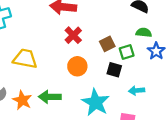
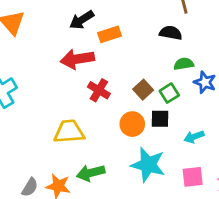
yellow trapezoid: (25, 59) -> (69, 132), moved
orange circle: (77, 66) -> (132, 124), moved

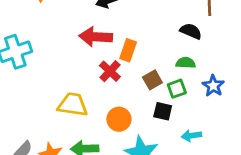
orange rectangle: (109, 34) -> (128, 50), moved, turned -65
green semicircle: (184, 64) -> (186, 63), moved
orange circle: (132, 124) -> (119, 119), moved

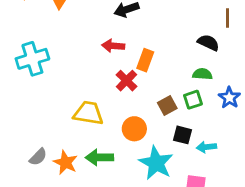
red arrow: (96, 37) -> (113, 46), size x0.7
brown square: (152, 80) -> (167, 106), moved
black square: (163, 111) -> (183, 135), moved

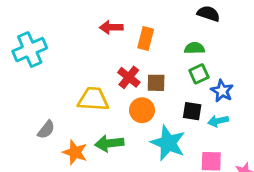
green semicircle: (202, 74) -> (194, 48), moved
red cross: (126, 81) -> (129, 77), moved
blue star: (229, 98) -> (222, 91), moved
brown square: (167, 106) -> (156, 83), moved, turned 36
gray semicircle: (38, 157) -> (46, 130), moved

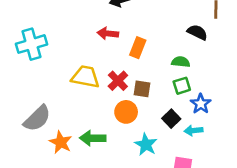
yellow trapezoid: (93, 99) -> (86, 77), moved
black square: (192, 111) -> (171, 119), turned 30
gray semicircle: (46, 130) -> (37, 118), size x1.6
cyan star: (168, 143) -> (146, 145), size x0.7

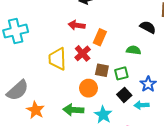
yellow trapezoid: (86, 77) -> (57, 59), turned -105
red cross: (118, 81) -> (83, 53), moved
green square: (182, 86) -> (121, 73), moved
green arrow: (93, 138) -> (73, 110), moved

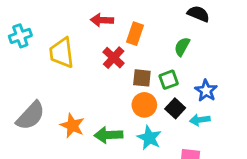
cyan cross: (16, 31) -> (20, 36), size x0.7
green semicircle: (134, 50) -> (182, 47), turned -64
yellow trapezoid: (57, 59) -> (62, 53), moved
orange circle: (88, 88) -> (144, 105), moved
orange star: (35, 110) -> (72, 126), moved

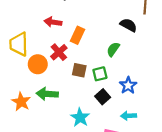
orange circle: (144, 105) -> (38, 64), moved
cyan arrow: (200, 120) -> (128, 116), moved
green arrow: (108, 135) -> (47, 94), moved

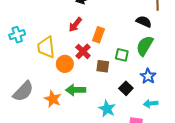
red arrow: (53, 22) -> (75, 25), turned -56
green semicircle: (113, 49) -> (145, 46), moved, size x1.5
green square: (100, 74) -> (122, 55), moved, turned 32

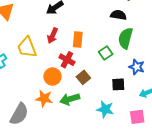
yellow trapezoid: (46, 47) -> (27, 47), moved
green square: (122, 55) -> (106, 53), turned -32
brown square: (103, 66) -> (83, 77), moved, turned -32
black square: (126, 88) -> (118, 84), turned -32
orange star: (53, 99) -> (44, 98), moved

